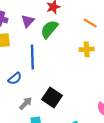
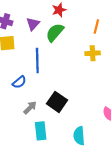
orange line: (90, 23) -> (96, 26), turned 72

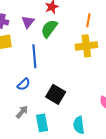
yellow cross: (93, 53) -> (86, 46), size x1.5
blue semicircle: (19, 82) -> (24, 84), moved
gray arrow: (30, 108) -> (22, 112), moved

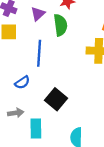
green semicircle: (49, 29) -> (60, 25), turned 126
gray arrow: (22, 112) -> (16, 113), turned 32

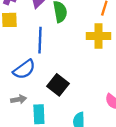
blue semicircle: (22, 82) -> (24, 69), size x1.5

